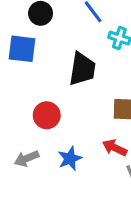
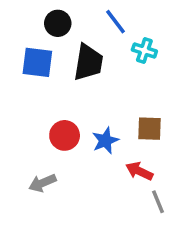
black trapezoid: (82, 69) -> (88, 62), moved
blue star: (70, 159) -> (105, 141), moved

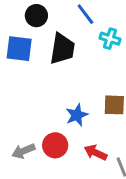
red circle: (65, 135) -> (55, 145), moved
red arrow: (139, 171) -> (96, 153), moved

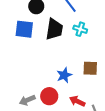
cyan cross: (110, 39) -> (80, 29), moved

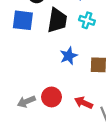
blue star: (64, 75) -> (69, 56), moved

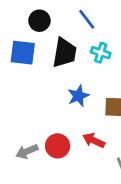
red arrow: (84, 103) -> (94, 140), moved

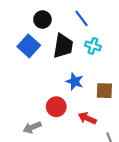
blue square: (23, 53) -> (29, 46), turned 35
blue star: (78, 96) -> (75, 81), turned -30
red circle: (58, 146) -> (56, 107), moved

